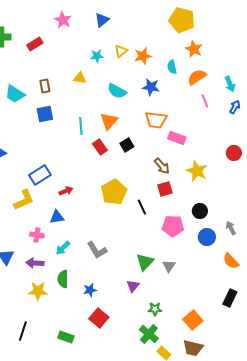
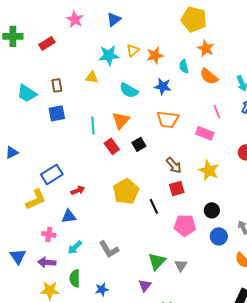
cyan star: (97, 56) -> (109, 55), size x1.5
orange semicircle: (197, 77) -> (209, 76), turned -108
pink line: (205, 101) -> (217, 111), moved
pink rectangle: (177, 138) -> (205, 133), moved

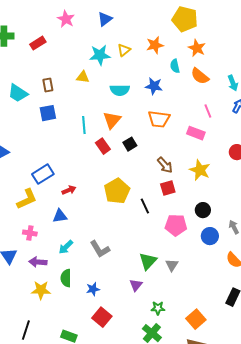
orange star: (155, 55) -> (155, 45), moved
cyan semicircle: (129, 90) -> (120, 90), turned -30
pink cross: (49, 234) -> (30, 233), moved

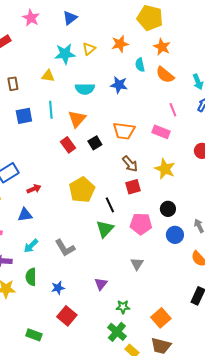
blue square: (48, 113) -> (24, 116), moved
orange trapezoid: (159, 119) -> (124, 131), moved
cyan line: (84, 125) -> (51, 110), moved
green triangle: (148, 261) -> (105, 229), moved

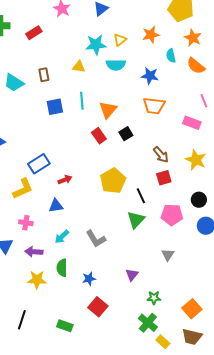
cyan semicircle: (85, 89) -> (116, 65), moved
orange trapezoid: (124, 131) -> (154, 106), moved

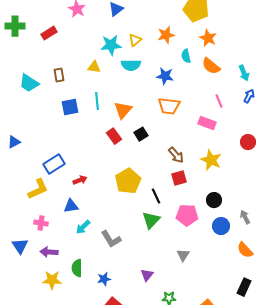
cyan arrow: (62, 237) -> (83, 227), moved

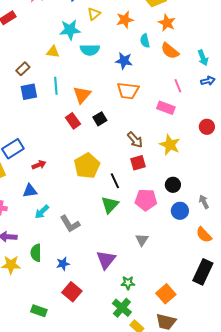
yellow triangle: (135, 40) -> (94, 14), moved
brown rectangle: (59, 75) -> (23, 69), moved, turned 56
blue arrow: (249, 96) -> (208, 81), turned 48
purple triangle: (147, 275) -> (106, 260), size x1.5
black rectangle: (244, 287) -> (203, 272), size x1.4

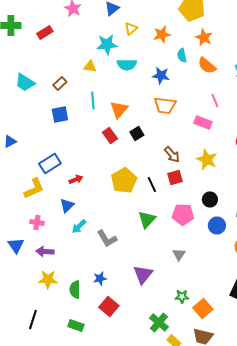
blue square: (29, 92) -> (60, 114), moved
black line: (115, 181) -> (152, 184), moved
blue triangle: (30, 191) -> (67, 206), turned -35
green semicircle: (36, 253) -> (75, 290), moved
green star: (128, 283) -> (182, 296), moved

